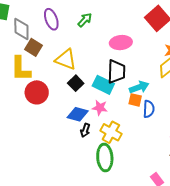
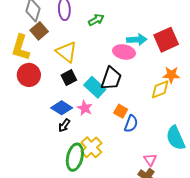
cyan arrow: (139, 87) -> (137, 40), moved
yellow cross: (111, 132) -> (91, 147), moved

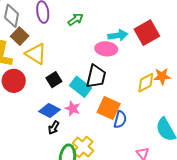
yellow triangle: (66, 52) -> (36, 54), moved
orange star: (171, 75) -> (162, 76), moved
orange square: (121, 111) -> (109, 108), size x1.6

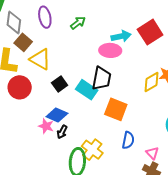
pink star: (73, 108) -> (46, 126), moved
blue semicircle: (120, 120) -> (128, 140), moved

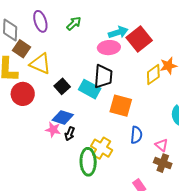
red square: (150, 32) -> (139, 39), moved

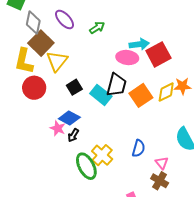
purple ellipse: (40, 21) -> (65, 19), turned -35
brown square: (21, 49) -> (41, 43), size x1.4
yellow triangle: (40, 64) -> (57, 61), turned 35
orange square: (121, 106) -> (141, 95), moved, turned 30
green ellipse: (88, 162) -> (86, 166), turned -36

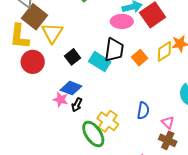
orange square: (141, 95) -> (140, 58), size x0.7

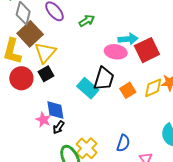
black square: (72, 57) -> (46, 74), moved
blue diamond: (71, 88) -> (55, 110), turned 50

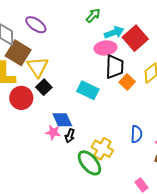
green arrow: (87, 21) -> (93, 16), moved
black trapezoid: (104, 79) -> (115, 67), moved

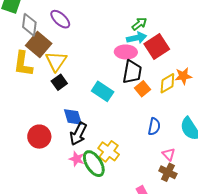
green arrow: (93, 16) -> (139, 24), moved
red circle: (21, 98) -> (39, 137), moved
pink star: (53, 132) -> (77, 159), moved
blue semicircle: (136, 134) -> (154, 127), moved
black arrow: (70, 136) -> (78, 134), size x1.6

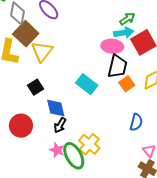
black square: (59, 82) -> (36, 87), moved
black arrow: (78, 134) -> (60, 125), size x0.7

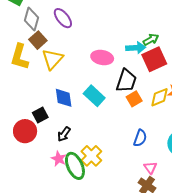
green arrow: (127, 19) -> (151, 40), moved
brown square: (26, 34) -> (38, 40), size x0.7
pink ellipse: (112, 46) -> (102, 57), moved
black square: (36, 87) -> (40, 115), moved
blue diamond: (56, 108) -> (64, 98), moved

